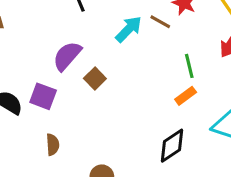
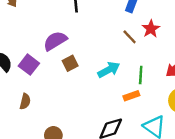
cyan arrow: (129, 29) -> (109, 70), moved

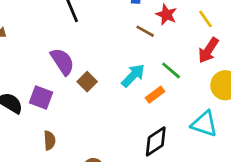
purple semicircle: (55, 41) -> (62, 62), turned 105
green line: (141, 75) -> (171, 70), turned -36
orange rectangle: (131, 96) -> (155, 95), moved

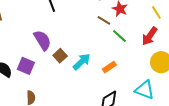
yellow line: (206, 19) -> (156, 12), moved
green line: (171, 70) -> (119, 36), moved
cyan arrow: (133, 76) -> (82, 62), moved

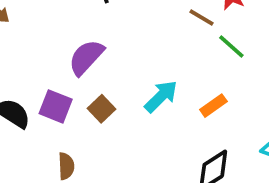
purple semicircle: (42, 40) -> (86, 57), turned -105
brown square: (60, 56) -> (102, 109), moved

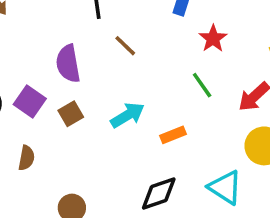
brown line: (201, 18) -> (125, 46), moved
purple semicircle: (86, 57) -> (68, 64), turned -66

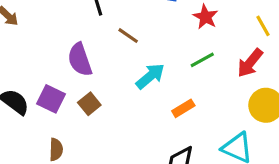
green line: (202, 85) -> (202, 60), turned -75
cyan arrow: (127, 115) -> (150, 76), moved

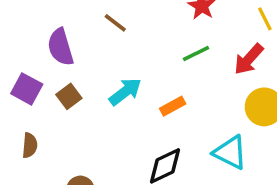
cyan arrow: (150, 76) -> (125, 92), moved

